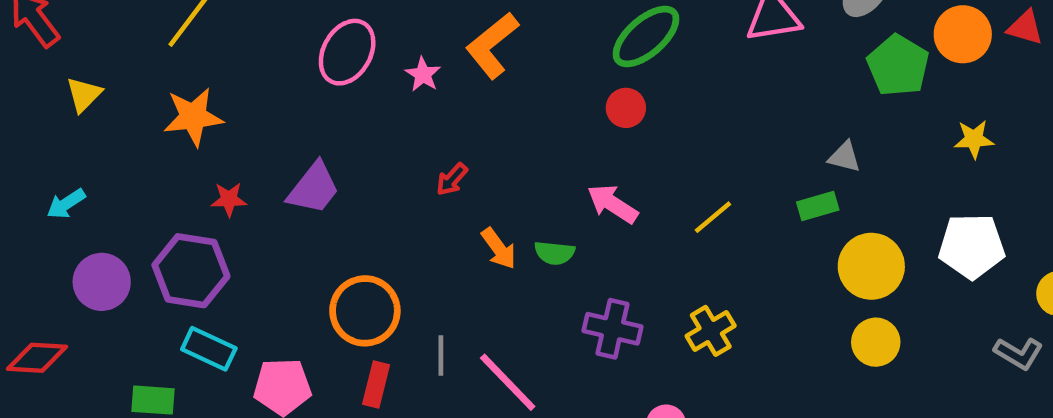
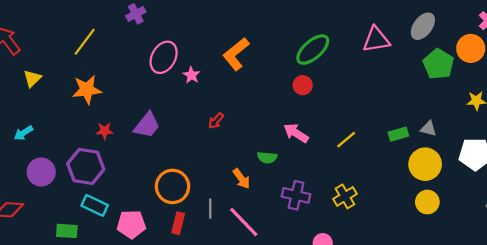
pink star: (423, 74) -> (191, 75), moved
gray triangle: (845, 157) -> (428, 129), moved
orange arrow: (499, 248) -> (241, 179), moved

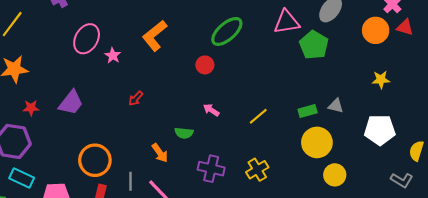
green pentagon: (438, 64) -> (314, 45), moved
red circle: (303, 85) -> (205, 65), moved
pink arrow: (296, 133) -> (211, 110), size x0.7
yellow circle: (425, 164) -> (317, 142), moved

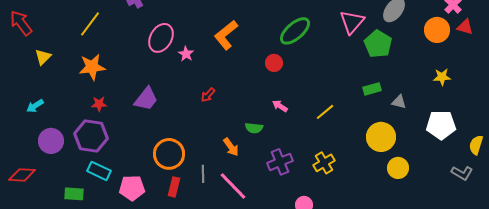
pink triangle: (287, 22) -> (352, 22), turned -40
red star: (31, 108) -> (99, 104), moved
green rectangle: (308, 111) -> (372, 89), moved
purple cross: (211, 169) -> (280, 162), turned -35

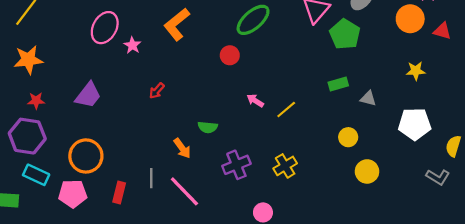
red triangle: (465, 27) -> (442, 31), moved
pink arrow: (280, 106) -> (255, 101), moved
yellow circle: (381, 137) -> (348, 137), size x0.6
orange circle: (169, 154) -> (86, 156), moved

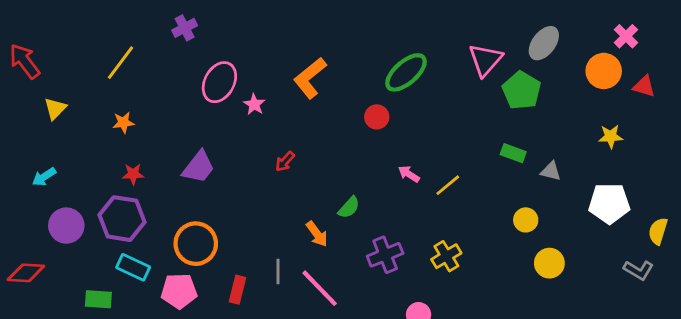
orange star: (28, 60) -> (123, 123), size x0.6
green rectangle: (338, 84) -> (513, 153), turned 36
green semicircle: (208, 127) -> (349, 207), turned -54

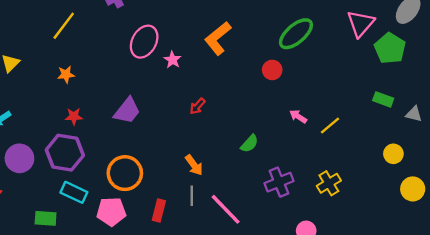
orange arrow: (317, 234) -> (194, 165), moved

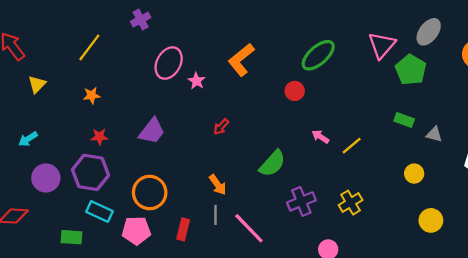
green semicircle: (250, 144) -> (272, 163), size x1.5
yellow circle: (413, 189) -> (431, 220), moved

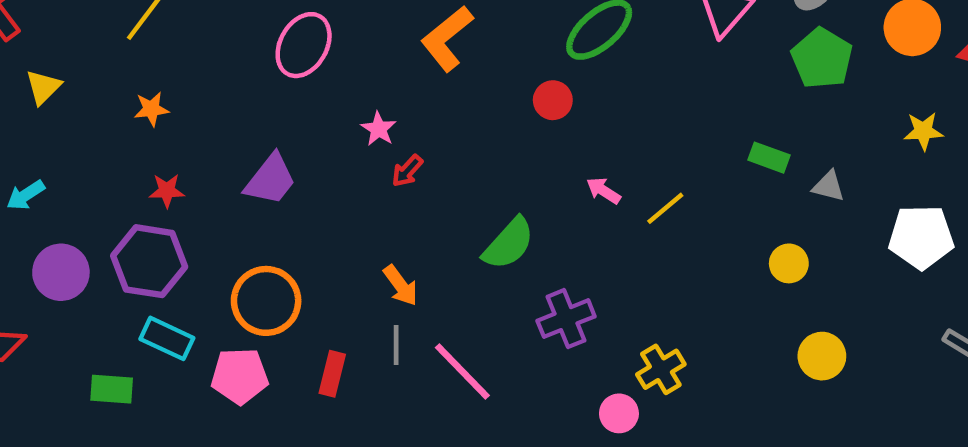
green pentagon: (411, 70) -> (822, 58), moved
pink star: (197, 81) -> (379, 129), moved
yellow cross: (351, 203) -> (661, 369), moved

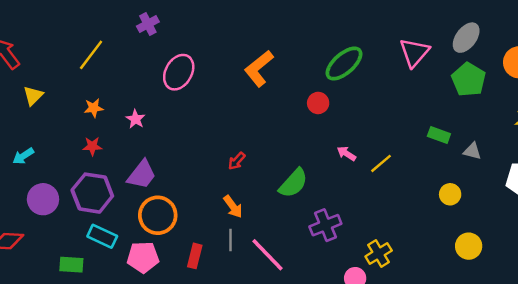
pink star: (379, 129) -> (136, 119), moved
red arrow: (407, 171) -> (237, 161), moved
purple trapezoid: (270, 180) -> (142, 175), moved
red star: (167, 191) -> (92, 146), moved

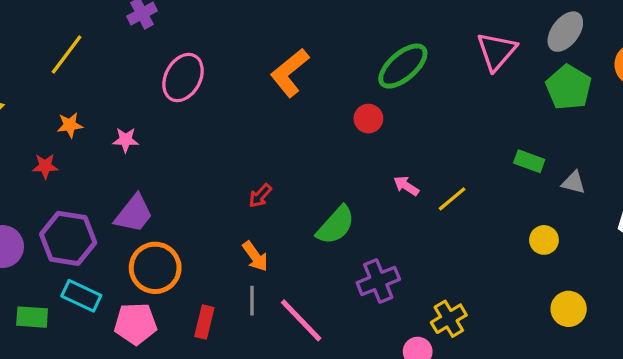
pink star: (136, 119) -> (126, 140), turned -30
red star: (92, 146) -> (45, 166), moved
green rectangle: (71, 265) -> (32, 317), moved

